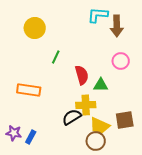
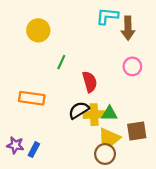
green triangle: (101, 85) -> (109, 113), moved
black semicircle: (72, 117) -> (79, 110), moved

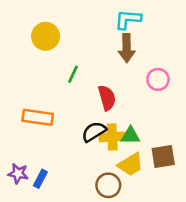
brown arrow: (128, 28) -> (127, 48), moved
yellow trapezoid: (109, 138) -> (131, 164), turned -55
brown circle: (105, 154) -> (108, 185), moved

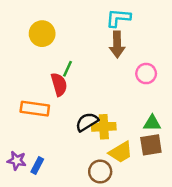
red semicircle: (107, 98) -> (59, 84), moved
green triangle: (131, 136) -> (152, 123), moved

